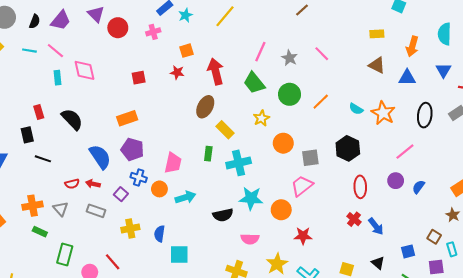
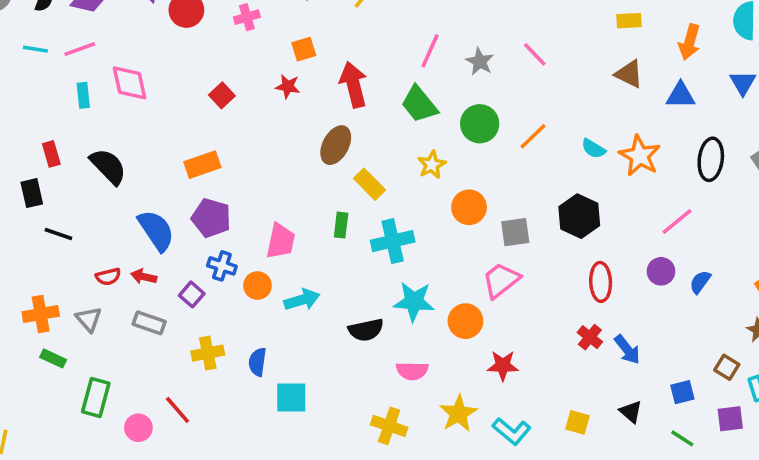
pink line: (55, 51) -> (80, 49), turned -60
red square: (139, 78) -> (222, 95), turned -32

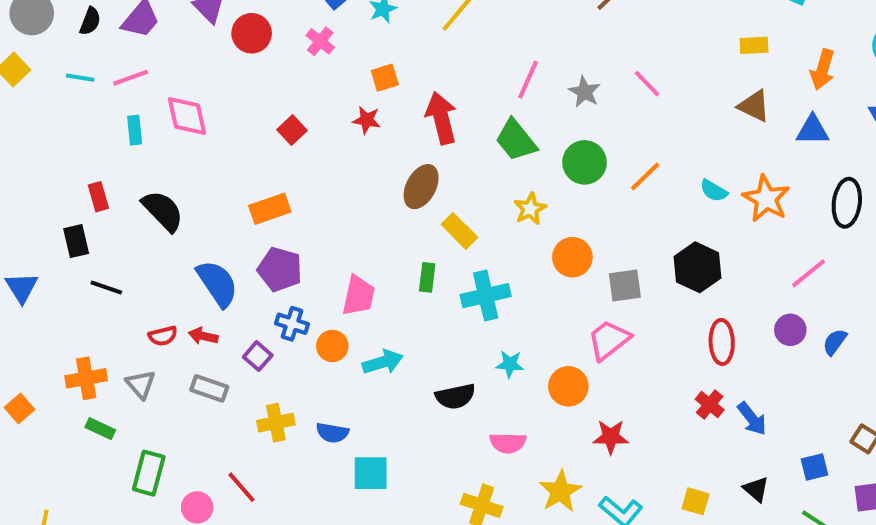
pink cross: (247, 17) -> (320, 41), turned -35
cyan star: (414, 302) -> (510, 364), size x0.6
blue semicircle: (258, 362) -> (332, 433), turned -88

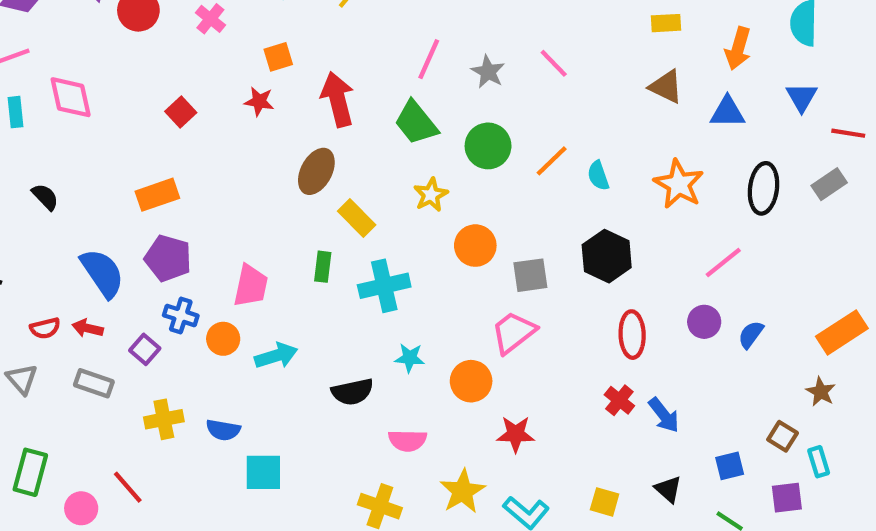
cyan semicircle: (714, 191) -> (598, 176), moved, turned 40
black semicircle: (163, 211) -> (45, 197), size x0.6

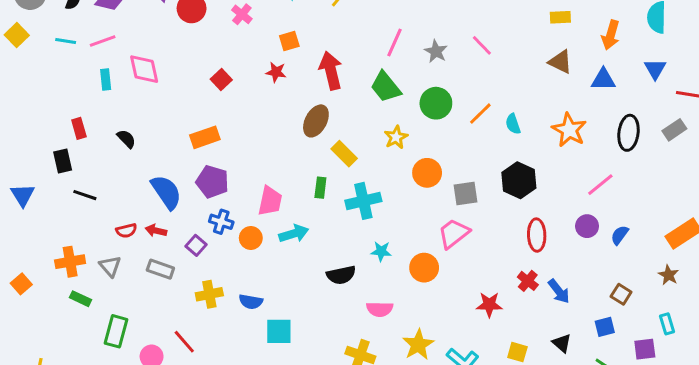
cyan arrow: (276, 356) -> (294, 234), moved
red star: (516, 434) -> (489, 305), moved
brown square: (783, 436) -> (621, 294), moved

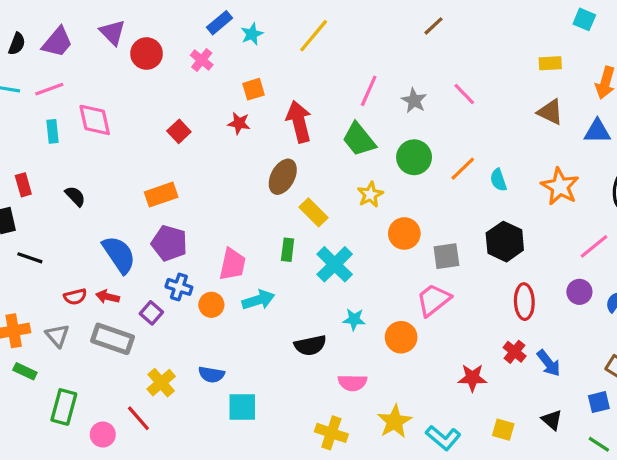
cyan cross: (363, 201) -> (335, 264), turned -32
gray rectangle: (160, 269) -> (112, 339), size x1.4
yellow cross: (209, 294) -> (161, 383), moved, turned -30

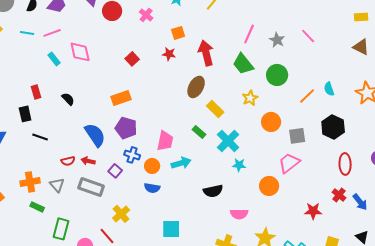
cyan rectangle: (52, 131) -> (54, 59), turned -32
orange line: (463, 169) -> (307, 96), moved
green rectangle: (288, 250) -> (199, 132), turned -56
cyan star: (354, 319) -> (239, 165), moved
blue semicircle: (211, 375) -> (152, 188), moved

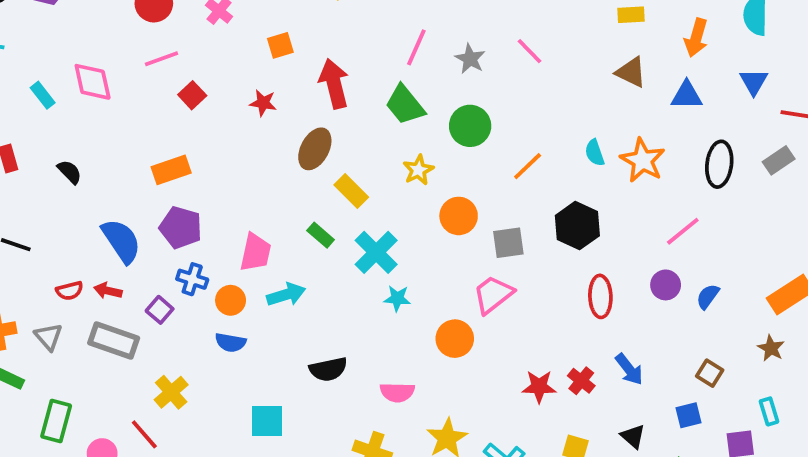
pink line: (52, 33) -> (162, 59), moved
red star: (169, 54) -> (263, 103), moved
cyan semicircle: (329, 89) -> (595, 153), moved
black semicircle: (213, 191) -> (328, 369), moved
red cross: (339, 195) -> (581, 381), moved

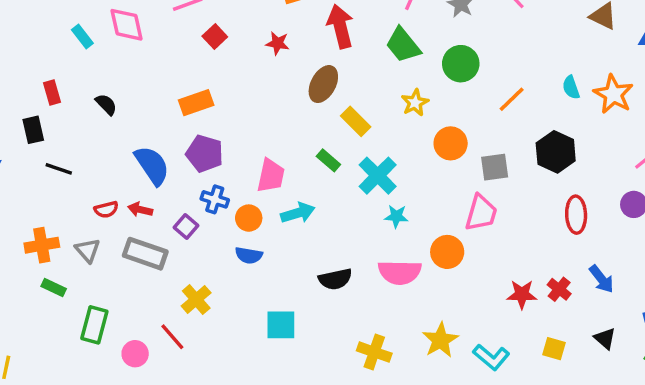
pink trapezoid: (493, 295) -> (481, 213), turned 144
pink semicircle: (397, 392) -> (400, 272), moved, size x1.4

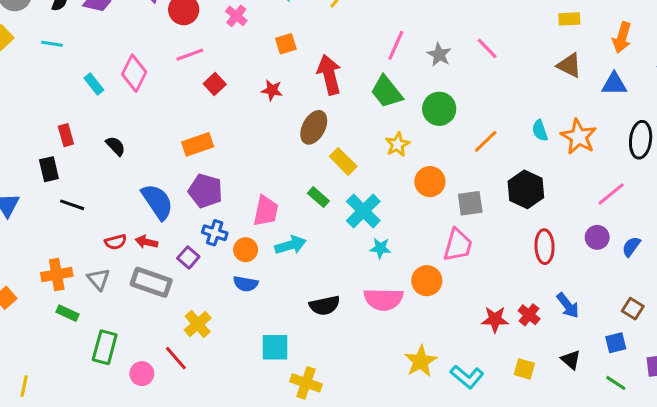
pink diamond: (127, 25) -> (134, 73), turned 39
yellow cross: (374, 352) -> (306, 383), moved

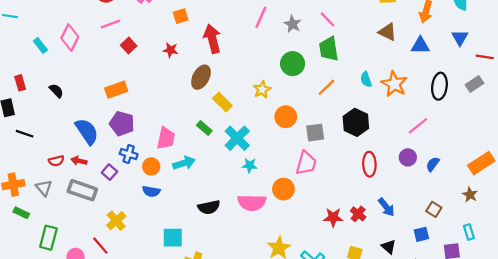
green trapezoid: (387, 92) -> (329, 49), moved, turned 30

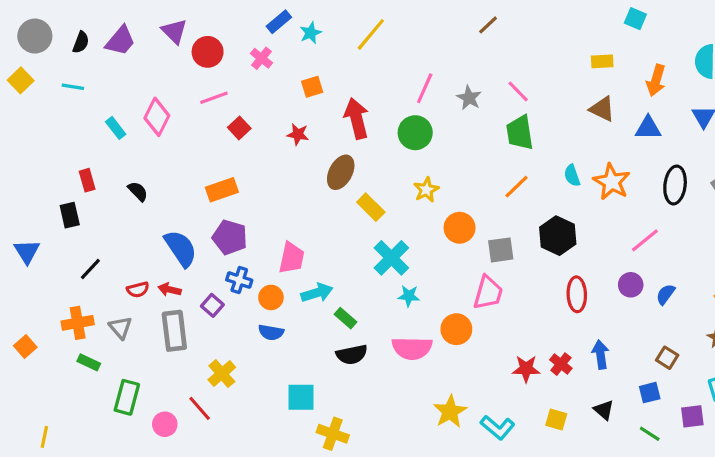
green circle: (293, 64) -> (415, 133), moved
green rectangle: (204, 128) -> (345, 318), moved
black line: (25, 134) -> (90, 269), moved, turned -66
gray rectangle: (82, 190) -> (174, 331), turned 64
blue arrow: (386, 207) -> (601, 355), turned -150

